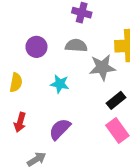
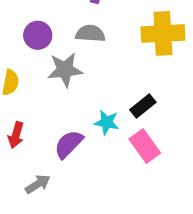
gray star: (102, 67) -> (65, 70), moved
cyan star: (60, 84) -> (107, 122), moved

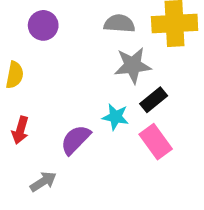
gray semicircle: (90, 33) -> (119, 24), moved
gray star: (65, 70) -> (133, 65), moved

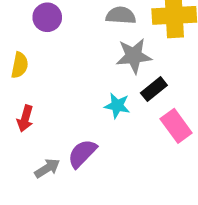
purple semicircle: (76, 140) -> (82, 153), moved
pink rectangle: (156, 142) -> (176, 126), moved

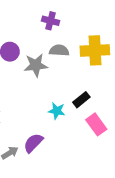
gray star: (134, 56) -> (36, 65), moved

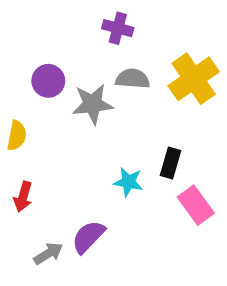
yellow cross: (95, 50) -> (194, 79), turned -32
black rectangle: (81, 100) -> (170, 163), turned -35

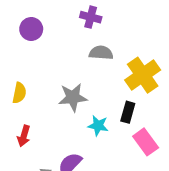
yellow cross: (194, 79) -> (143, 75), moved
purple circle: (48, 81) -> (31, 29), moved
gray star: (93, 104) -> (73, 97), moved

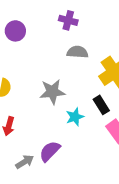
black rectangle: (128, 112) -> (101, 105), turned -48
cyan star: (98, 126) -> (75, 117), turned -30

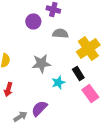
purple circle: (15, 31) -> (33, 21), moved

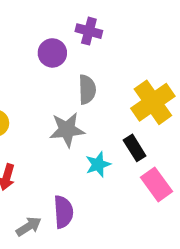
gray semicircle: (60, 33) -> (87, 89), moved, turned 84
purple semicircle: (39, 108) -> (63, 212), turned 132

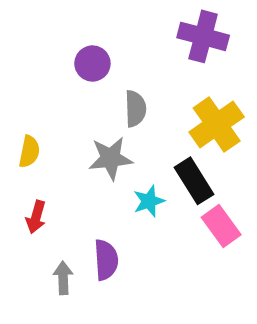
purple cross: (89, 31) -> (203, 36), moved, size x1.5
black rectangle: (135, 148) -> (194, 181), size x1.4
gray arrow: (29, 226) -> (63, 278), turned -60

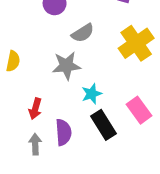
gray semicircle: (135, 109) -> (83, 33), turned 60
black rectangle: (194, 181) -> (103, 125), moved
red arrow: (36, 217) -> (35, 109), moved

